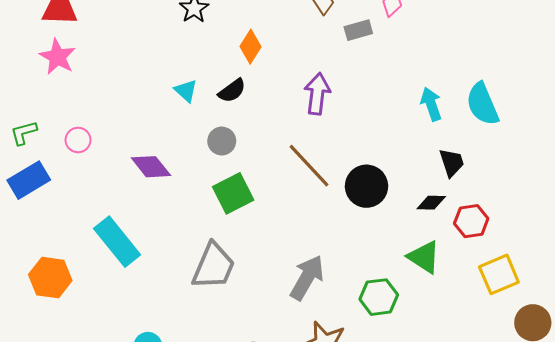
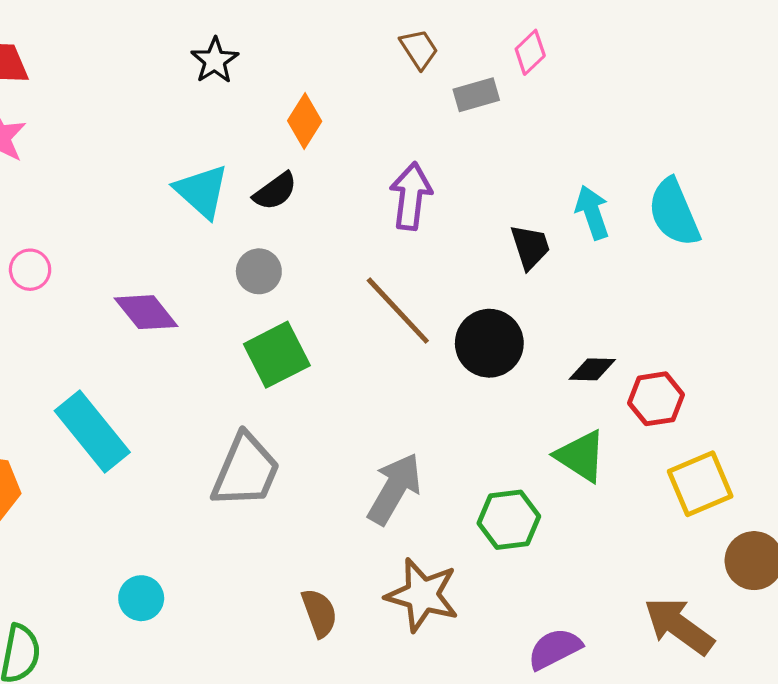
cyan triangle: (186, 91) -> (202, 191), size x1.5
black trapezoid: (452, 163) -> (530, 247), moved

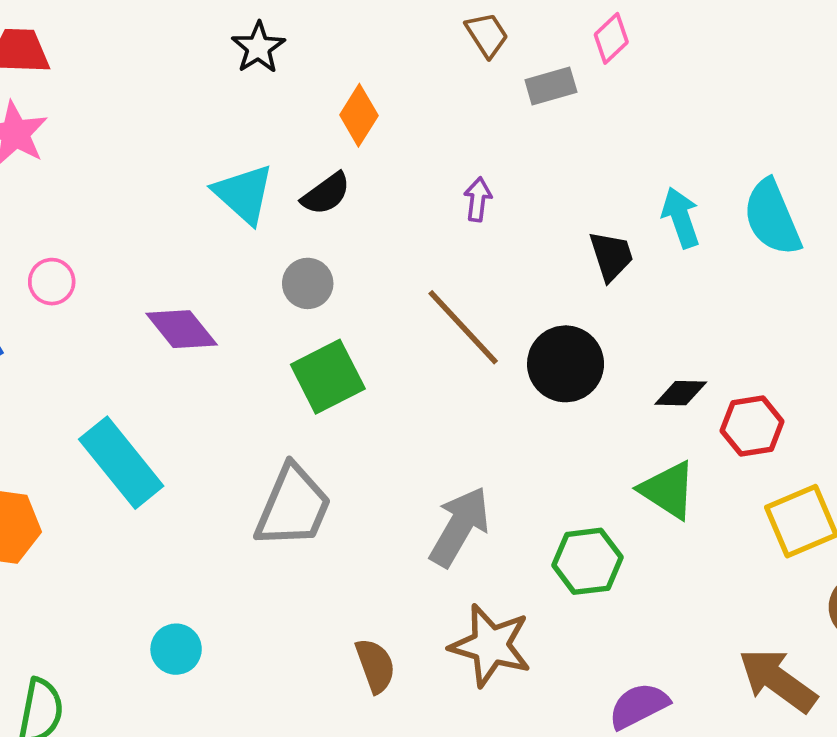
purple arrow: (411, 196) -> (478, 199), size x0.6

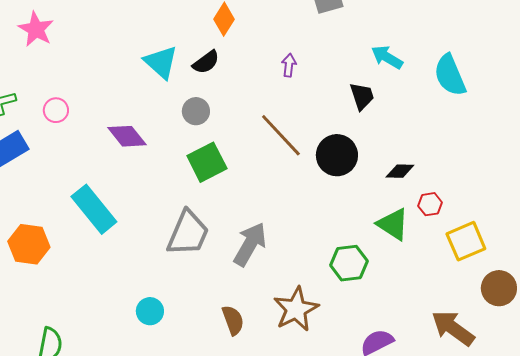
cyan arrow: (681, 218) -> (387, 57), moved, turned -40
red hexagon: (752, 426) -> (430, 204), moved, size x0.7
gray arrow: (459, 527) -> (250, 244), moved
brown star: (491, 645) -> (296, 309), turned 30
cyan circle: (176, 649) -> (150, 311), moved

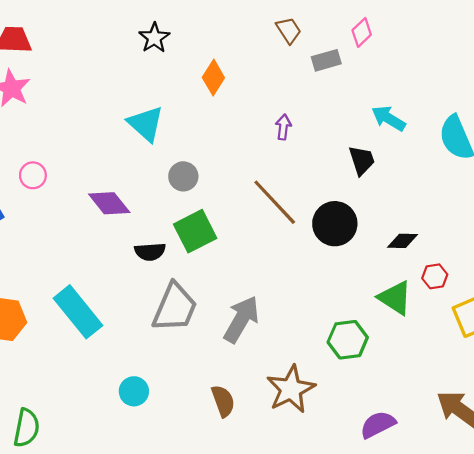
black semicircle: (206, 62) -> (150, 252), moved, turned 32
cyan rectangle: (94, 209) -> (78, 312), moved

